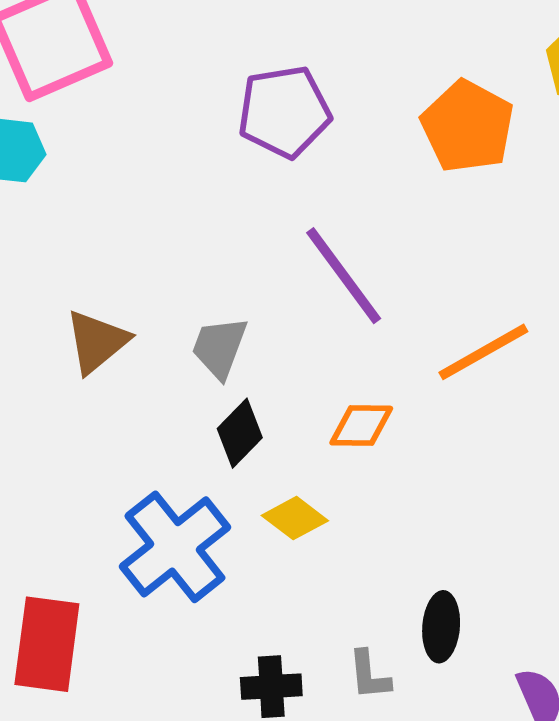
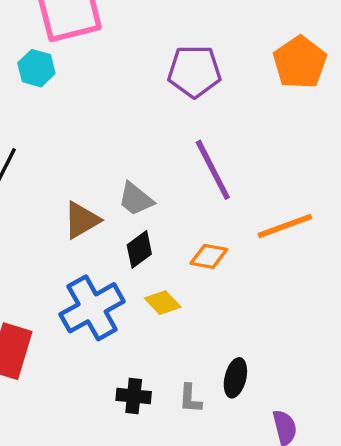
orange pentagon: (468, 126) -> (300, 62), moved
brown triangle: (97, 342) -> (82, 220), moved
gray trapezoid: (219, 348) -> (136, 199), turned -81

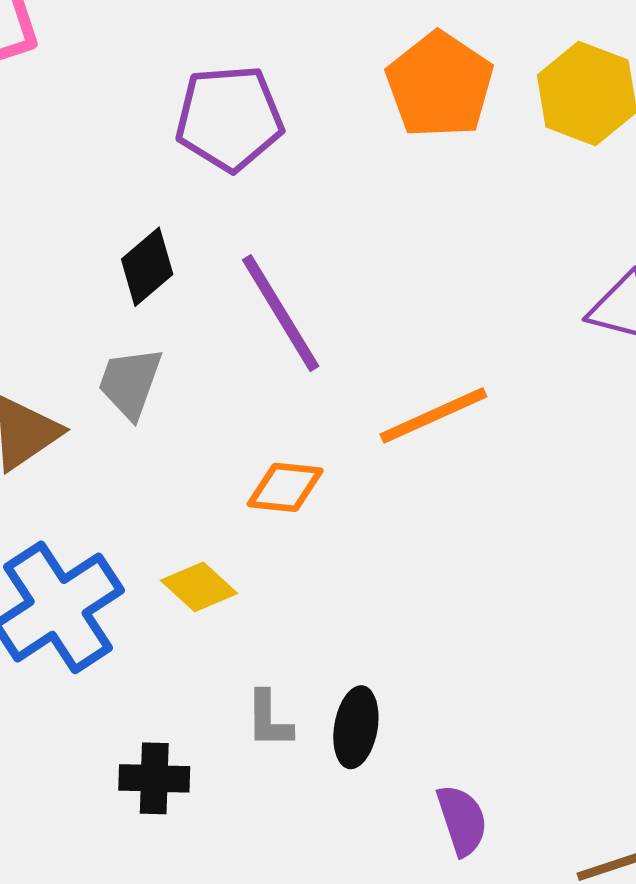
gray trapezoid: (136, 199) -> (130, 383), turned 75
black diamond: (139, 249) -> (147, 267), moved
gray L-shape: (190, 399) -> (269, 719), moved

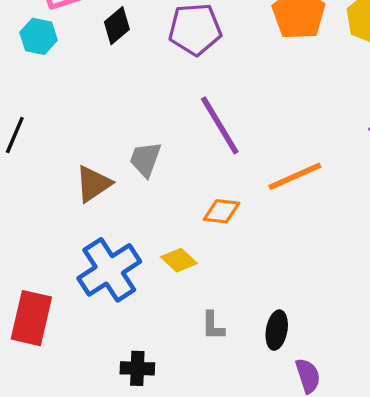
black diamond: (147, 267) -> (117, 26), moved
black ellipse: (356, 727) -> (277, 330), moved
black cross: (154, 778) -> (137, 368), moved

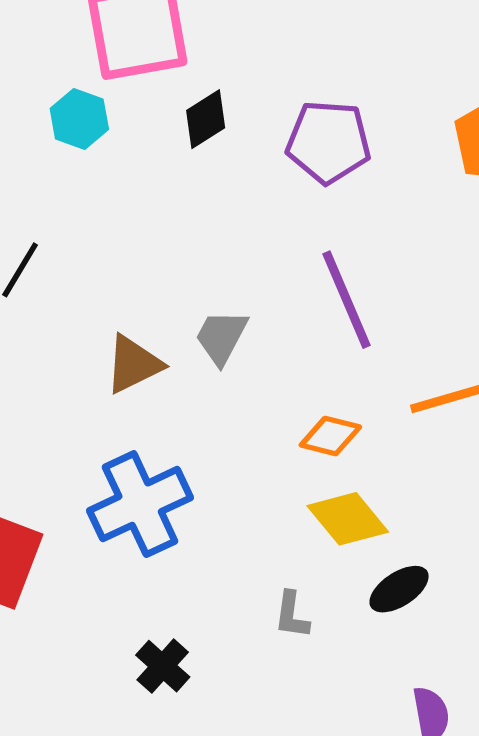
yellow diamond: (179, 260) -> (348, 519), moved, size x1.4
black ellipse: (277, 330) -> (399, 589), moved, turned 39
black cross: (137, 368) -> (163, 666), turned 32

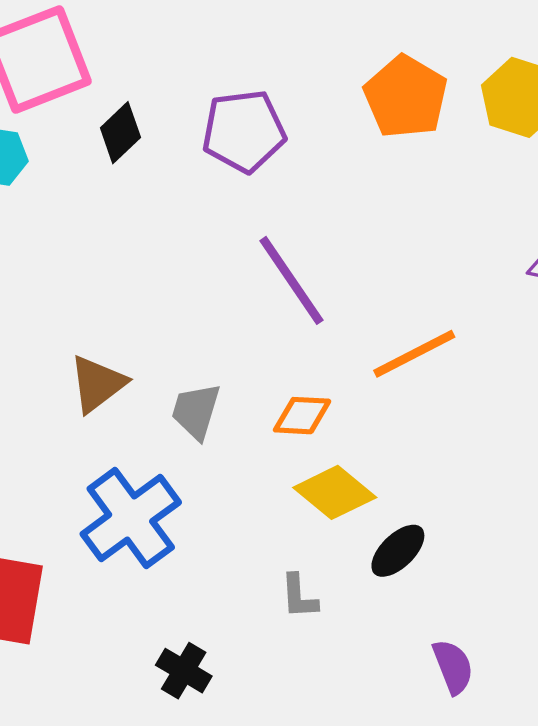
gray trapezoid: (221, 337) -> (196, 411), moved

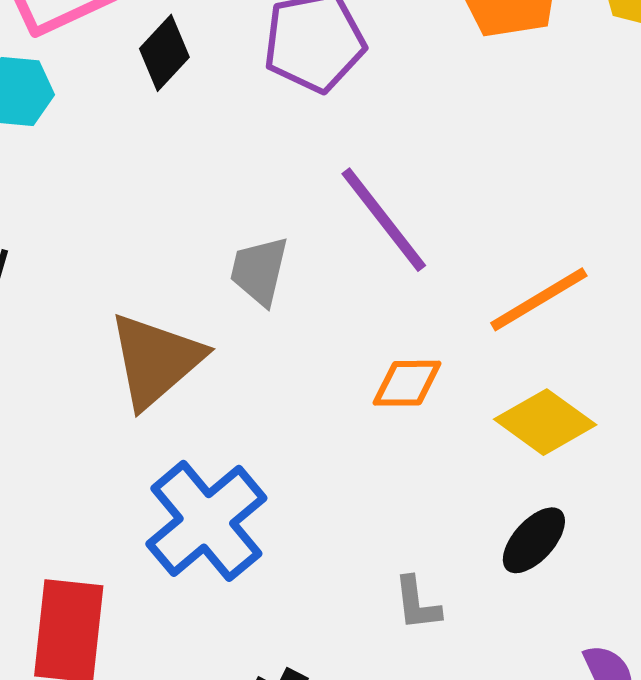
brown triangle: (97, 384) -> (156, 360), size x1.4
gray trapezoid: (196, 411) -> (259, 271), moved
yellow diamond: (335, 492) -> (545, 422), moved

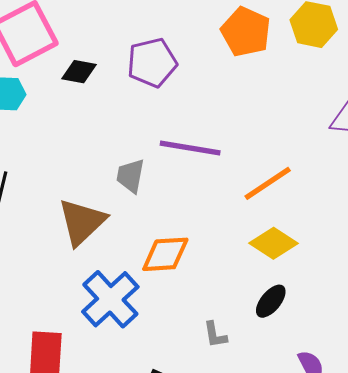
black diamond: (164, 53) -> (79, 72), turned 60
purple line: (384, 220) -> (190, 148), turned -40
orange diamond: (407, 383) -> (165, 254), moved, size x1.4

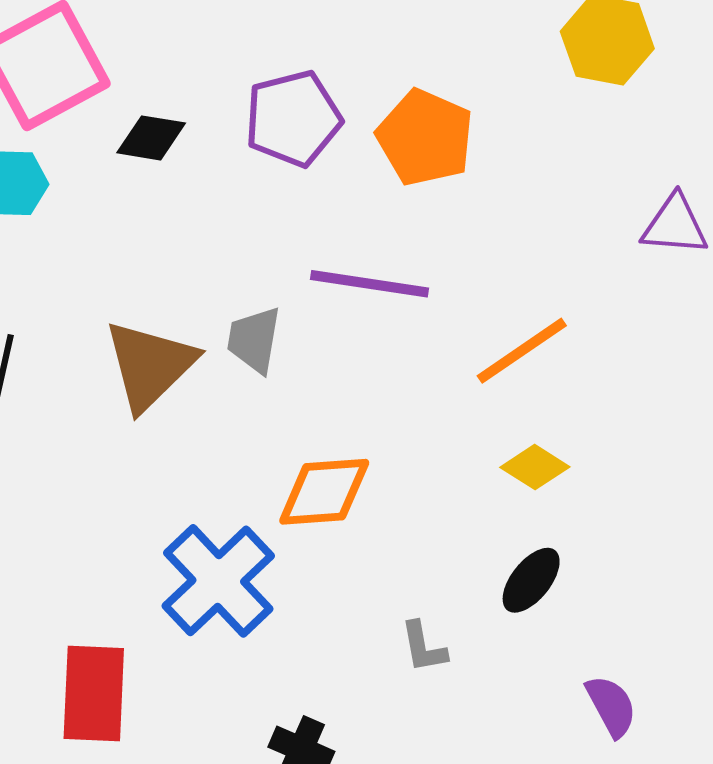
orange pentagon: (246, 32) -> (425, 138), moved
brown triangle: (82, 222) -> (150, 365), moved
yellow diamond: (274, 243) -> (535, 467), size x0.7

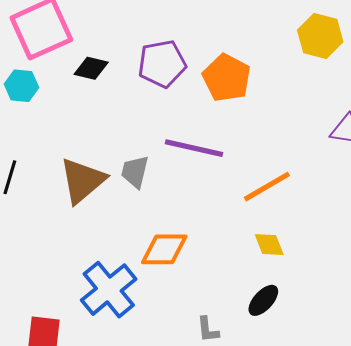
yellow diamond: (535, 467) -> (269, 245), turned 32

